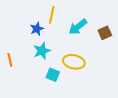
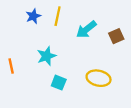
blue star: (37, 29) -> (33, 16), moved
yellow ellipse: (74, 62) -> (99, 78), moved

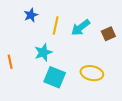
yellow line: (58, 16) -> (56, 25), moved
cyan square: (59, 83) -> (55, 77), size x1.5

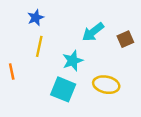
yellow line: (56, 25) -> (39, 46), moved
cyan star: (43, 52) -> (73, 61), moved

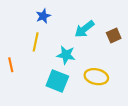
blue star: (36, 18) -> (43, 16), moved
cyan star: (73, 61) -> (66, 55), turned 30

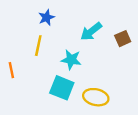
yellow ellipse: (96, 77) -> (96, 97), moved

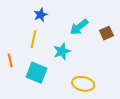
cyan star: (71, 60) -> (62, 51), turned -30
cyan square: (62, 88) -> (37, 73), moved

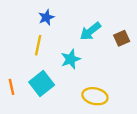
orange line: (10, 60) -> (12, 87), moved
cyan square: (37, 73) -> (42, 83), turned 30

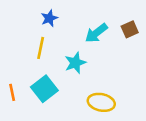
brown square: (122, 38) -> (130, 29), moved

